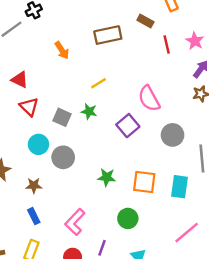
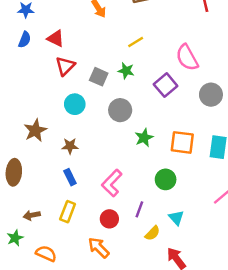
red triangle: (29, 107) -> (65, 66), turned 30
gray circle: (63, 157) -> (120, 110), moved
green star: (107, 177) -> (144, 138), turned -30

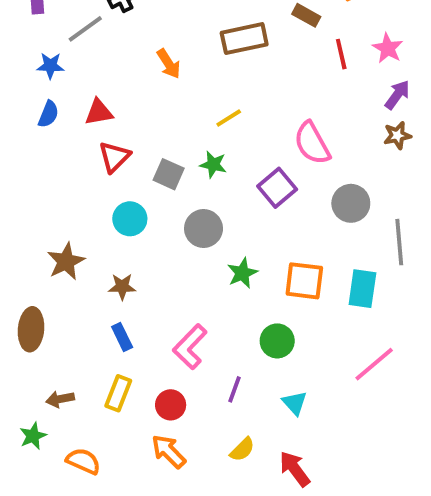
red triangle: (56, 38) -> (99, 112), turned -36
red circle: (109, 219) -> (171, 405), moved
yellow semicircle: (152, 233) -> (242, 449), moved

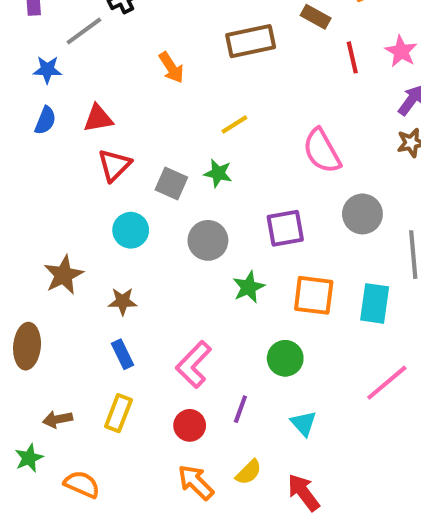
purple square: (277, 188) -> (285, 228), moved, turned 30
red circle: (171, 405) -> (190, 425), moved
orange arrow: (169, 451) -> (196, 482), moved

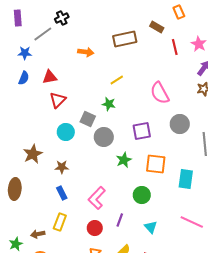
orange arrow: (171, 68) -> (86, 52), turned -49
gray square: (171, 183) -> (88, 119), moved
cyan rectangle: (375, 303) -> (186, 179), moved
pink line: (387, 383) -> (192, 222), moved, turned 65
brown arrow: (57, 419) -> (38, 234), moved

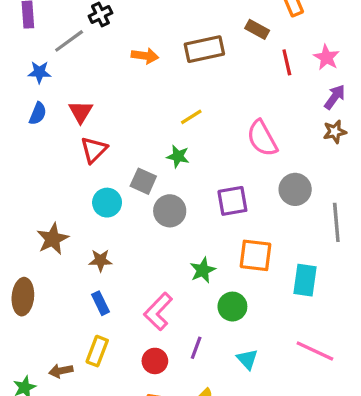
orange arrow: (86, 52) -> (145, 56), moved
red triangle: (50, 77) -> (81, 112), turned -49
green star: (124, 160) -> (203, 270), moved

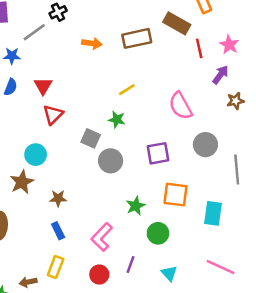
brown rectangle: (257, 29) -> (177, 23), size x1.5
purple arrow: (335, 97) -> (220, 75), moved
cyan circle: (107, 203) -> (36, 155), moved

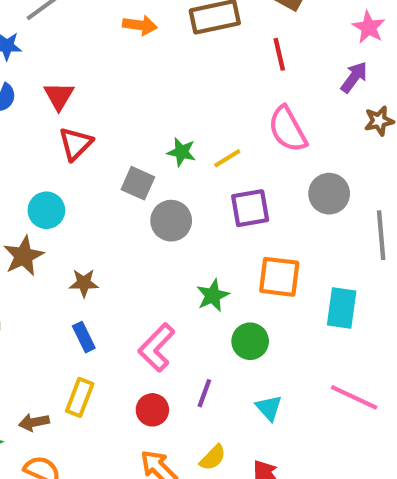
red line: (199, 48) -> (279, 54), moved
yellow line: (127, 90) -> (227, 158), moved

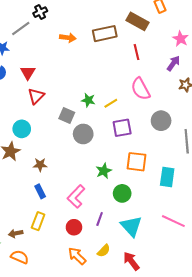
cyan triangle: (269, 408) -> (131, 226), size x1.6

